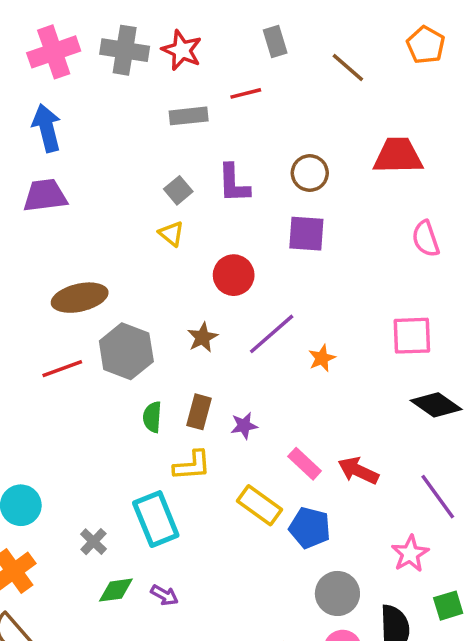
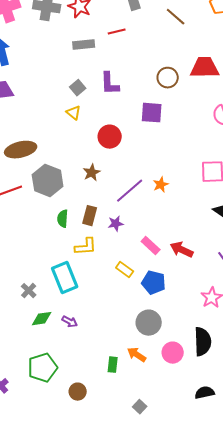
brown circle: (310, 173) -> (168, 78), moved
purple line: (272, 334) -> (130, 191), moved
yellow rectangle: (260, 505) -> (125, 270), size x0.7
gray circle: (337, 593) -> (149, 323), moved

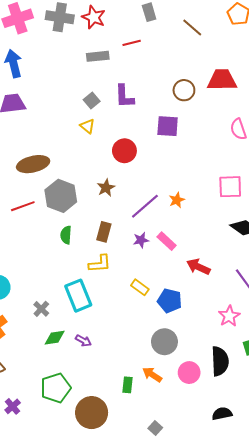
green semicircle: (63, 219) -> (66, 235), moved
purple star: (116, 224) -> (141, 240), moved
pink rectangle: (151, 246) -> (167, 241), moved
brown circle: (78, 392) -> (92, 413), size x1.8

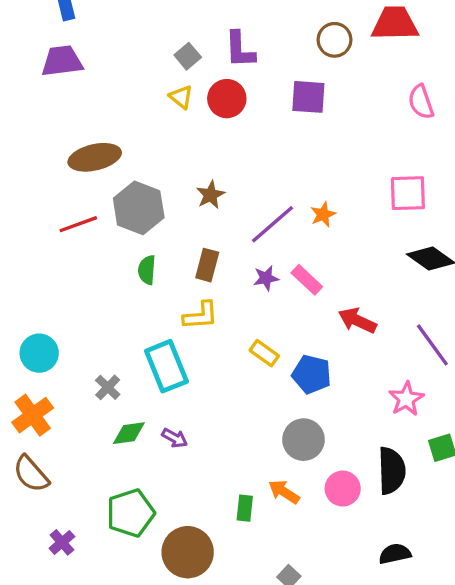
red circle: (124, 151) -> (227, 99), moved

